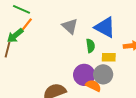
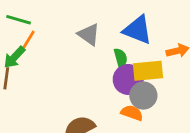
yellow rectangle: (109, 57) -> (148, 71), size x1.5
purple circle: (84, 75) -> (128, 79), moved

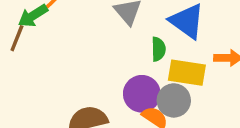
purple circle: (128, 79) -> (142, 94), moved

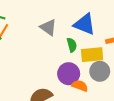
gray circle: (174, 100) -> (100, 71), moved

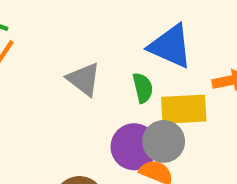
gray triangle: (48, 27) -> (84, 79), moved
gray circle: (100, 71) -> (164, 141), moved

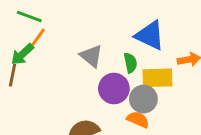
purple circle: (134, 147) -> (114, 89), moved

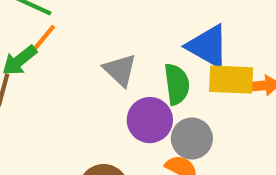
green semicircle: (130, 63) -> (177, 84), size x1.4
yellow rectangle: (158, 78) -> (231, 80), moved

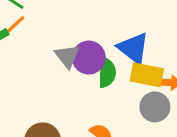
purple circle: (150, 120) -> (89, 58), moved
gray circle: (192, 139) -> (155, 107), moved

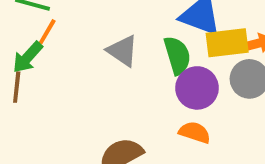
purple circle: (89, 58) -> (197, 88), moved

